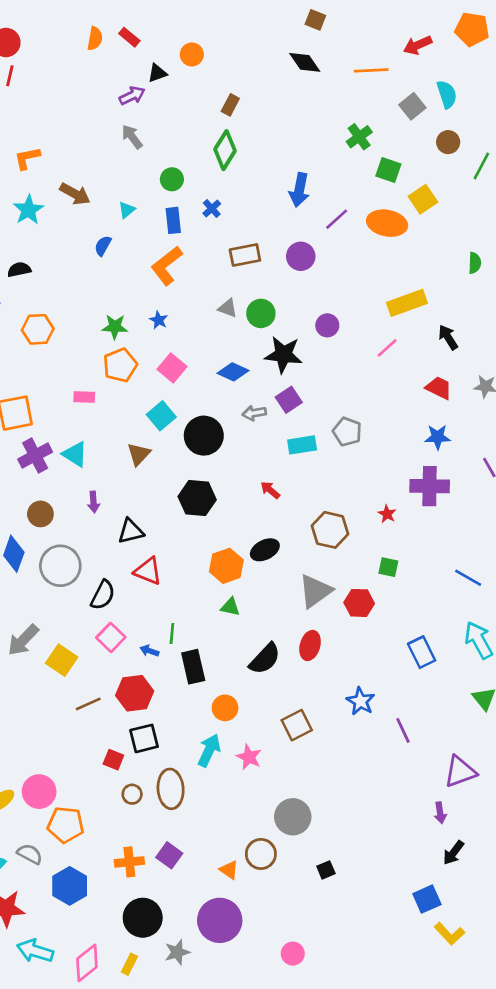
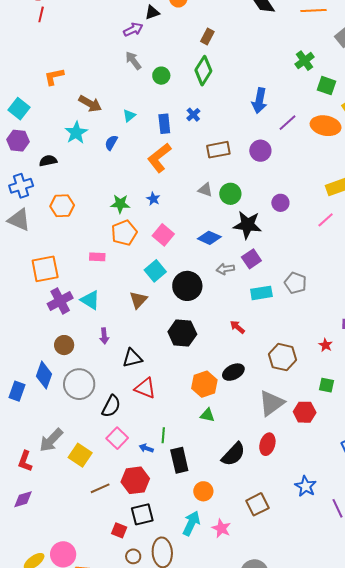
green circle: (172, 179) -> (161, 76), moved
cyan star: (28, 210) -> (76, 133), moved

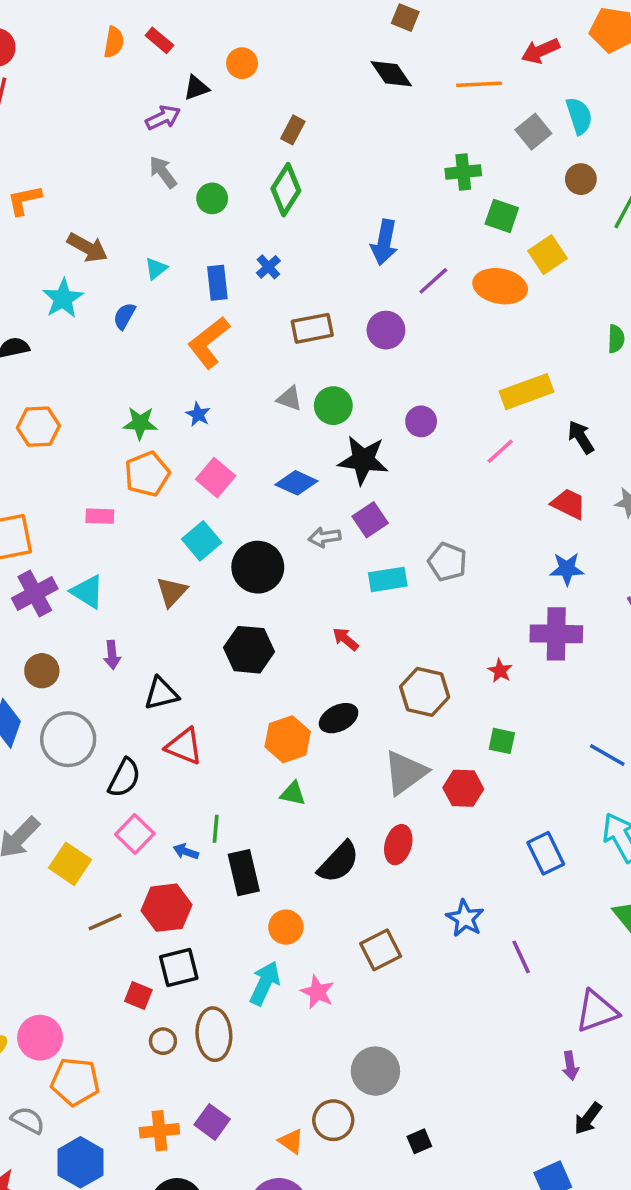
green cross: (305, 61) -> (463, 172), turned 30

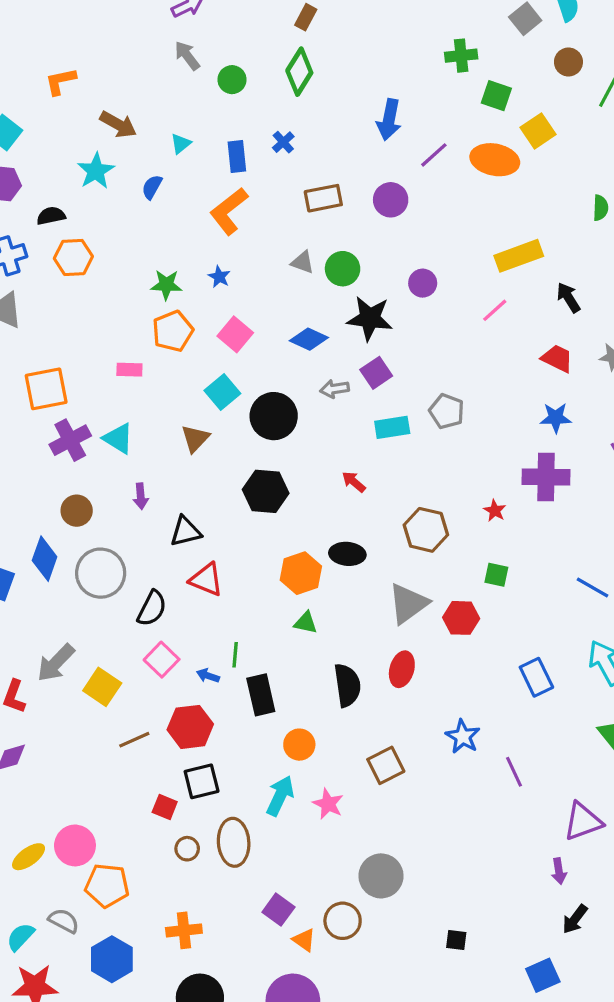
orange hexagon: (38, 427) -> (73, 257), moved
black ellipse: (339, 718) -> (347, 554), turned 32
black semicircle: (339, 862) -> (347, 685), turned -51
purple square: (212, 1122) -> (278, 910), moved
black square: (419, 1141) -> (456, 940), moved, turned 30

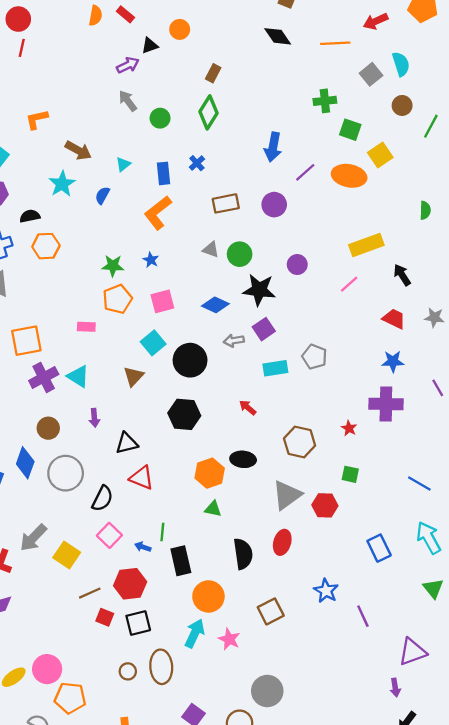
pink square: (235, 334) -> (162, 301), turned 35
orange circle: (299, 745) -> (208, 596), size x1.4
red square: (165, 807) -> (105, 617), moved

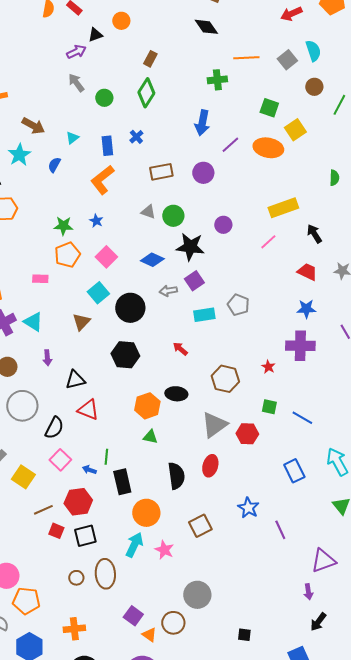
orange line: (335, 43) -> (246, 58), moved
green cross: (325, 101) -> (217, 80), moved
pink square: (162, 301) -> (106, 257), turned -30
blue line: (419, 484) -> (302, 418), moved

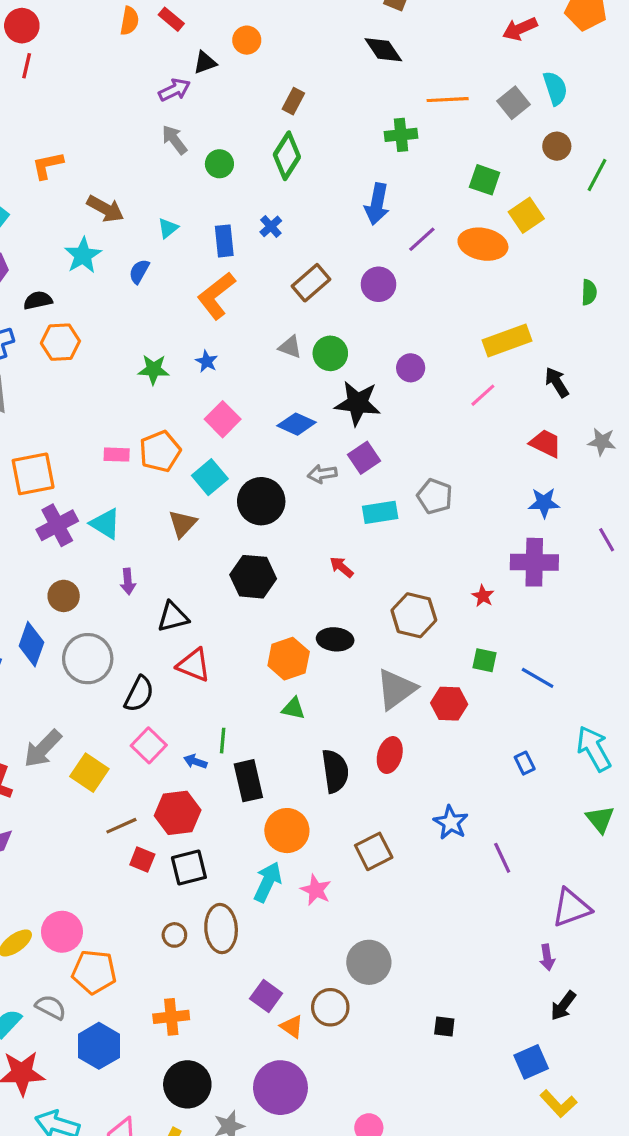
brown rectangle: (161, 172) -> (311, 283), turned -30
orange pentagon: (67, 255) -> (160, 451), moved
blue rectangle: (294, 471) -> (525, 763), size x0.6

